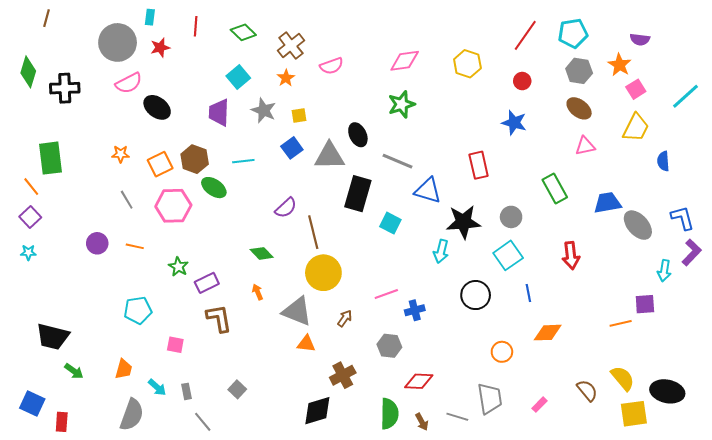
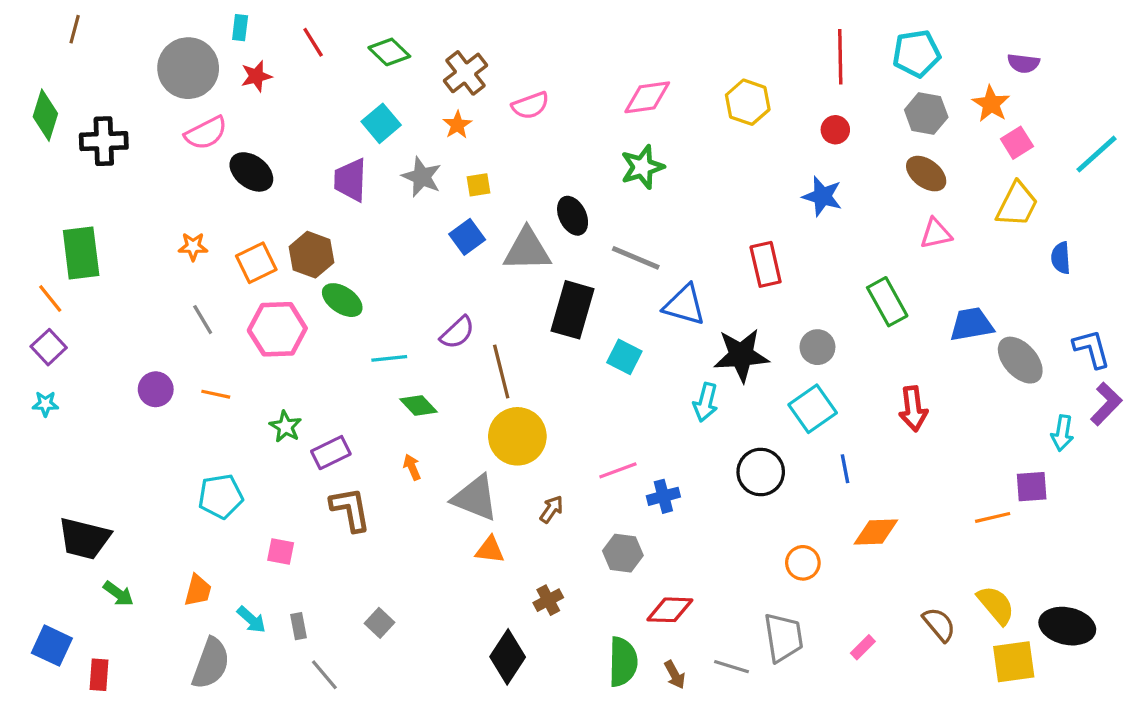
red line: (196, 26) -> (313, 42), turned -36
red line: (525, 35) -> (840, 57), turned -36
cyan line: (243, 161) -> (389, 358), moved
brown cross: (343, 375) -> (548, 600), size x0.7
black diamond: (317, 411) -> (508, 657), turned -40

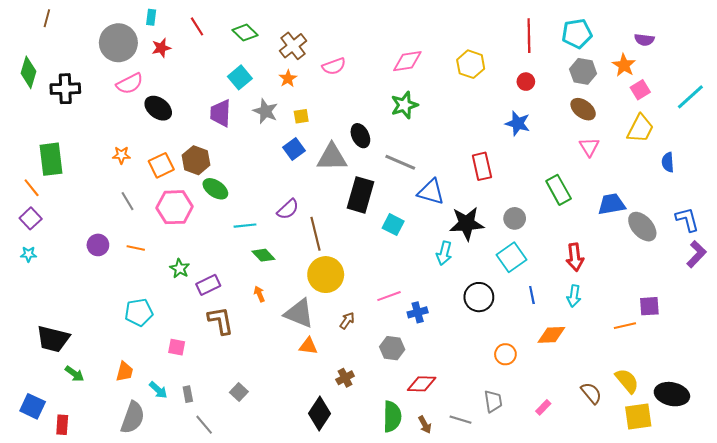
pink triangle: (936, 234) -> (589, 147), turned -50
cyan arrow: (1062, 433) -> (574, 296), moved
gray trapezoid: (783, 637) -> (493, 401), size x0.7

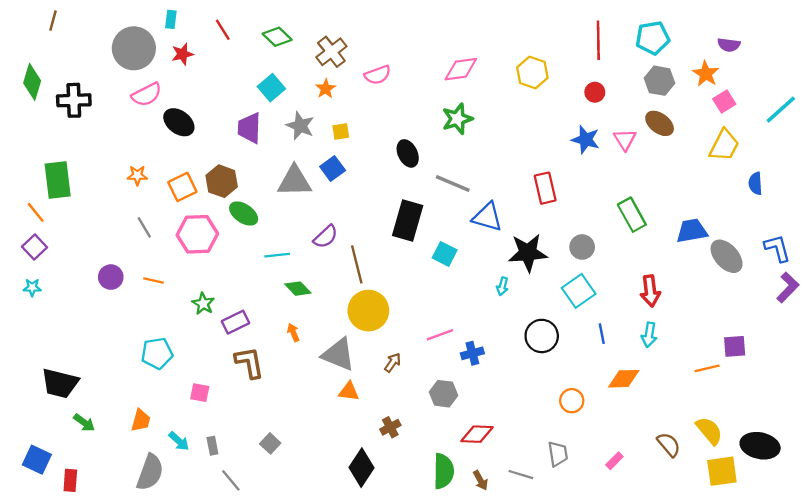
pink triangle: (589, 147) -> (625, 140), moved
gray triangle: (332, 157) -> (294, 181), moved
cyan arrow: (444, 253) -> (502, 286), size x0.7

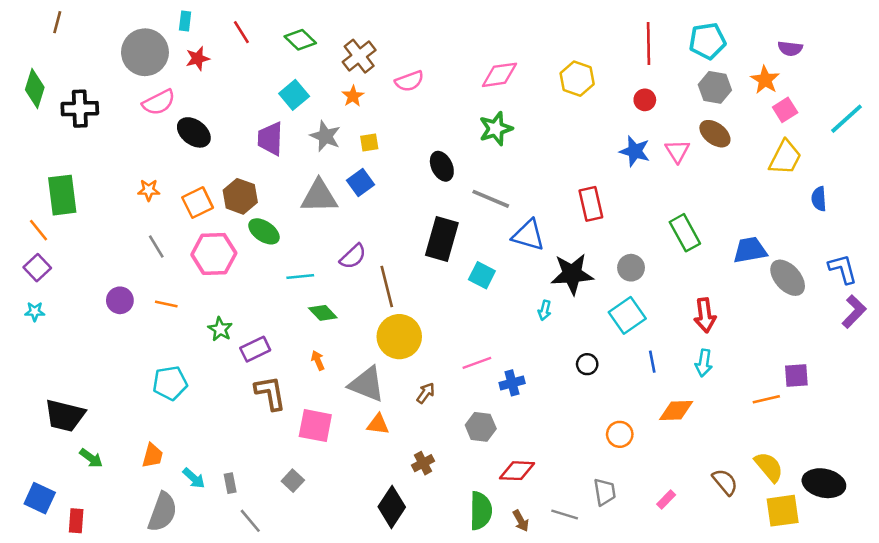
black circle: (542, 336) -> (587, 364), size x0.6
pink square: (200, 393) -> (315, 426), moved, size x1.6

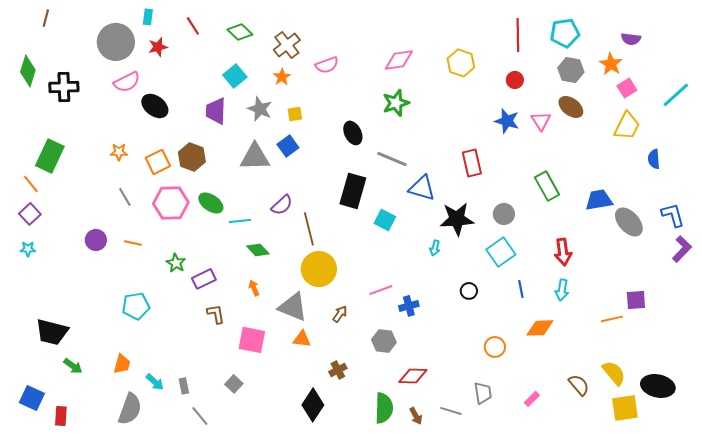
green rectangle: (62, 195) -> (50, 156), turned 32
green ellipse: (264, 231) -> (211, 203), moved
brown L-shape: (270, 393) -> (216, 314), size x0.7

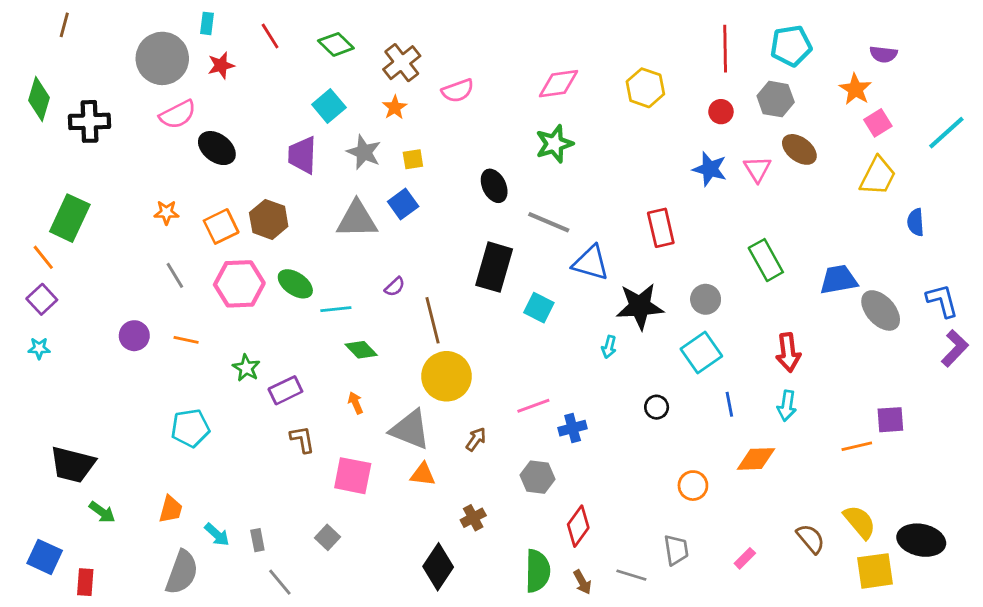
gray hexagon: (571, 70) -> (776, 99), moved
purple semicircle: (282, 205) -> (395, 287), size x0.7
red diamond: (413, 376) -> (578, 526), turned -56

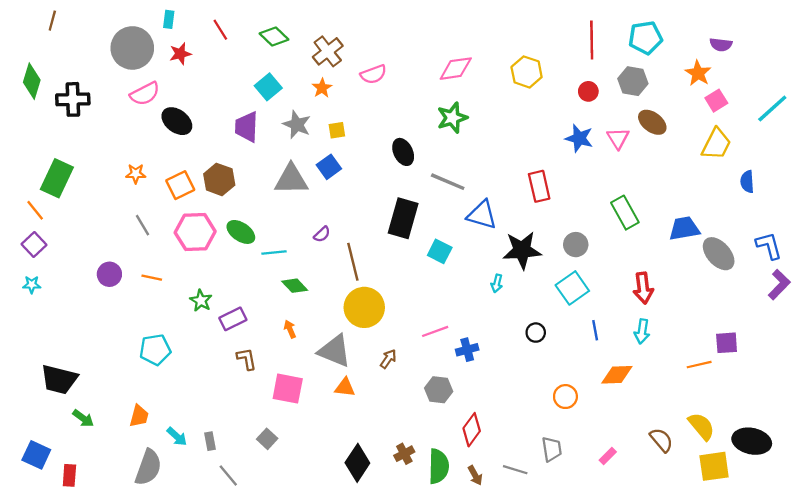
brown cross: (473, 518) -> (404, 454), moved

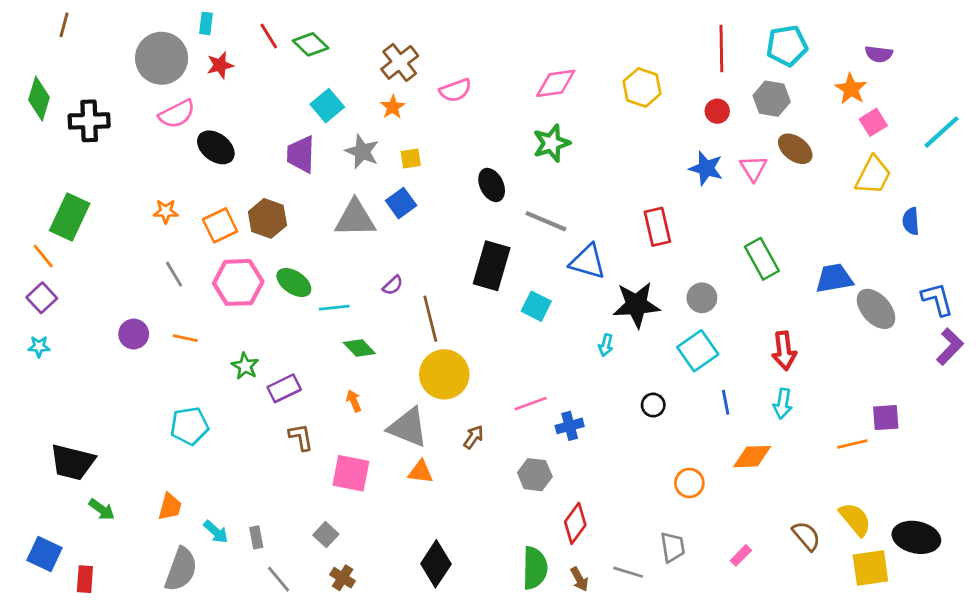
green diamond: (274, 37) -> (311, 44), moved
brown cross: (404, 454) -> (343, 578), moved, turned -30

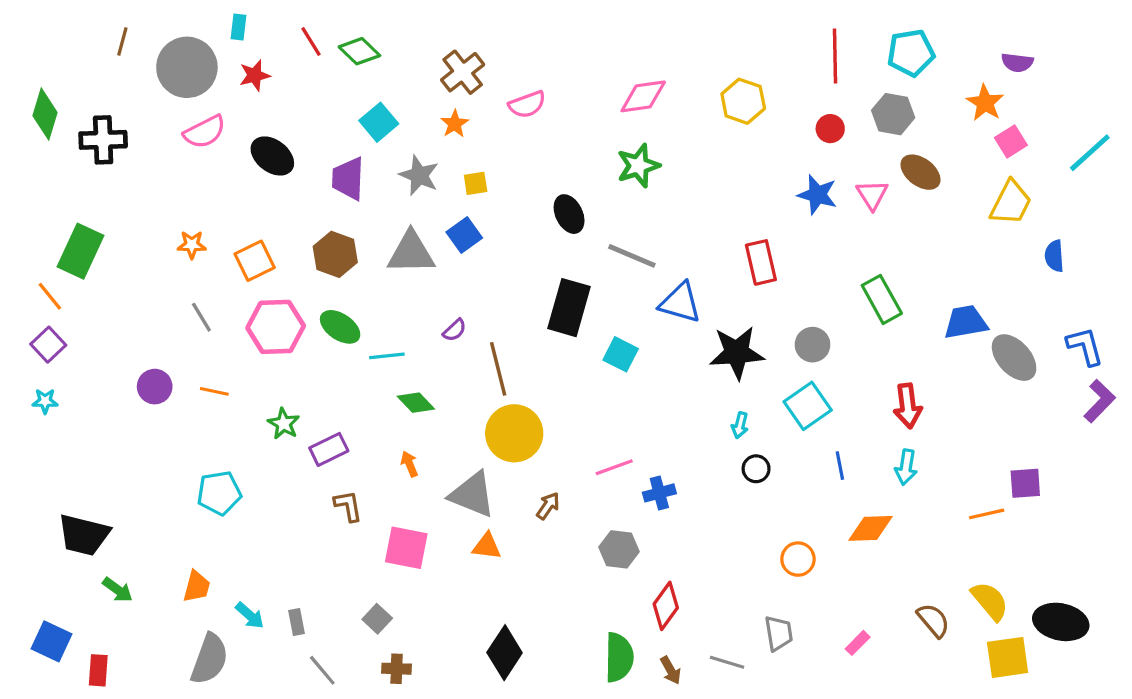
brown line: (64, 25) -> (122, 42), moved
black ellipse: (216, 147) -> (272, 156), moved
brown hexagon: (267, 218) -> (335, 254), moved
cyan arrow: (606, 345) -> (740, 425), moved
brown cross: (343, 578) -> (397, 669), turned -30

